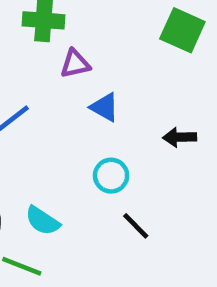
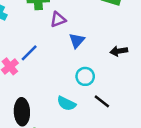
blue triangle: (105, 107) -> (77, 41), turned 49
cyan semicircle: (42, 221) -> (66, 104), moved

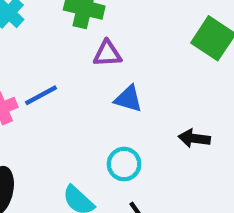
blue triangle: (77, 41) -> (128, 99), turned 49

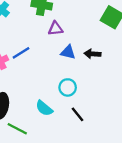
black arrow: (194, 138) -> (92, 54), moved

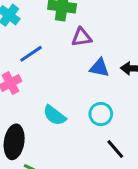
blue line: (21, 53) -> (31, 54), moved
cyan semicircle: (44, 108) -> (54, 115), moved

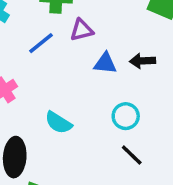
blue line: (31, 54) -> (41, 43), moved
cyan circle: (101, 114) -> (126, 116), moved

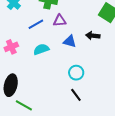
black arrow: (142, 61) -> (93, 36), moved
cyan semicircle: (58, 123) -> (41, 49), moved, turned 119

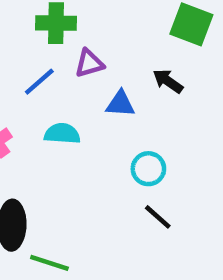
black arrow: (93, 36) -> (168, 81), turned 40
cyan semicircle: (41, 49) -> (62, 134), turned 35

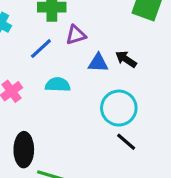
black arrow: (168, 81) -> (126, 59), moved
cyan circle: (148, 169) -> (119, 108), size x1.5

